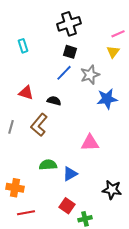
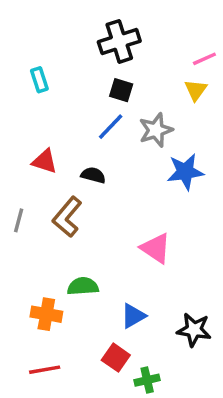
pink triangle: (90, 143) -> (156, 248), turned 36
blue triangle: (70, 174) -> (133, 316), moved
orange cross: (15, 188) -> (46, 314), moved

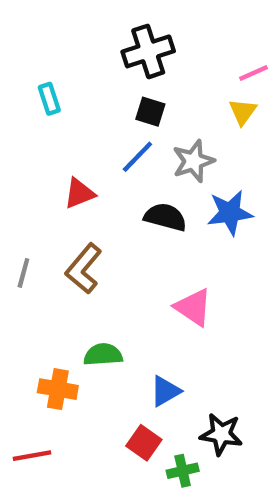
red triangle: (45, 161) -> (79, 193), moved, turned -40
black semicircle: (93, 175) -> (165, 217), moved, size x1.4
black star: (194, 330) -> (221, 434), moved
red line: (45, 370) -> (32, 456), moved

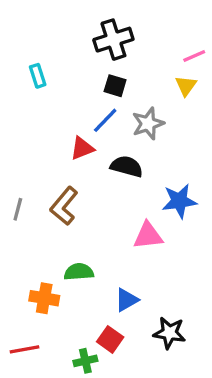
red triangle: (79, 193) -> (82, 148), moved
blue star: (230, 213) -> (179, 201), moved
pink triangle: (193, 307) -> (148, 236), turned -40
green cross: (183, 471) -> (85, 361), moved

